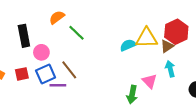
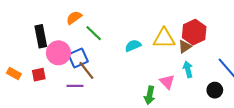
cyan semicircle: (128, 45) -> (133, 46), moved
pink circle: (41, 52) -> (58, 53), size x1.5
blue square: (46, 74) -> (78, 58), moved

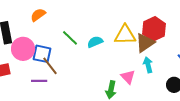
green line: (94, 33) -> (70, 38), moved
brown triangle: (185, 47) -> (145, 43), size x1.5
blue square: (78, 58) -> (42, 54), turned 36

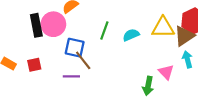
green line: (70, 38) -> (104, 31), turned 66
pink circle: (23, 49) -> (53, 24), moved

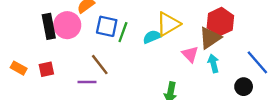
yellow triangle: (163, 27) -> (168, 24), moved, turned -30
blue square: (75, 48) -> (107, 26), moved
pink triangle: (166, 72) -> (190, 54), moved

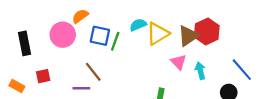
black rectangle: (49, 26) -> (25, 43), moved
cyan semicircle: (152, 37) -> (138, 25), moved
brown triangle: (210, 38) -> (188, 36), moved
orange rectangle: (19, 68) -> (17, 86), moved

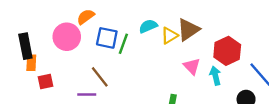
red hexagon: (207, 31) -> (227, 51), moved
yellow triangle: (158, 34) -> (169, 36), size x0.7
brown triangle: (188, 36) -> (188, 30), moved
orange rectangle: (17, 86) -> (31, 63), moved, turned 64

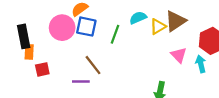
blue square: (107, 38) -> (86, 27), moved

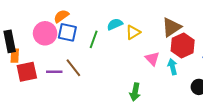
brown triangle: (175, 21) -> (171, 27), moved
red square: (42, 69) -> (27, 72), size x1.5
purple line: (81, 82) -> (54, 72), moved

